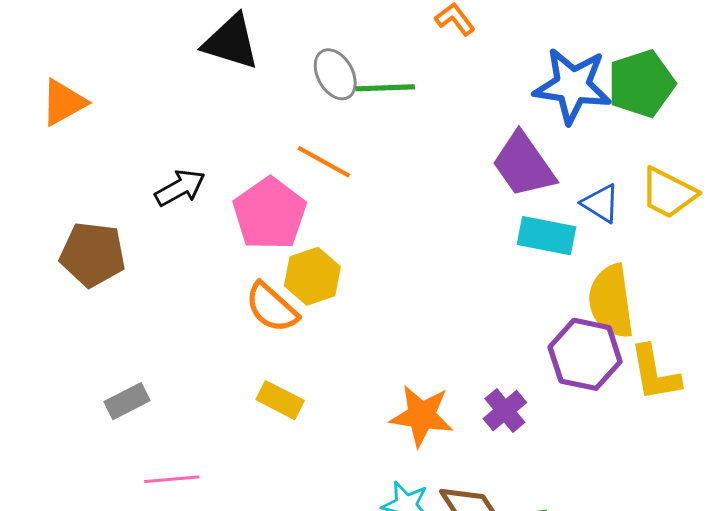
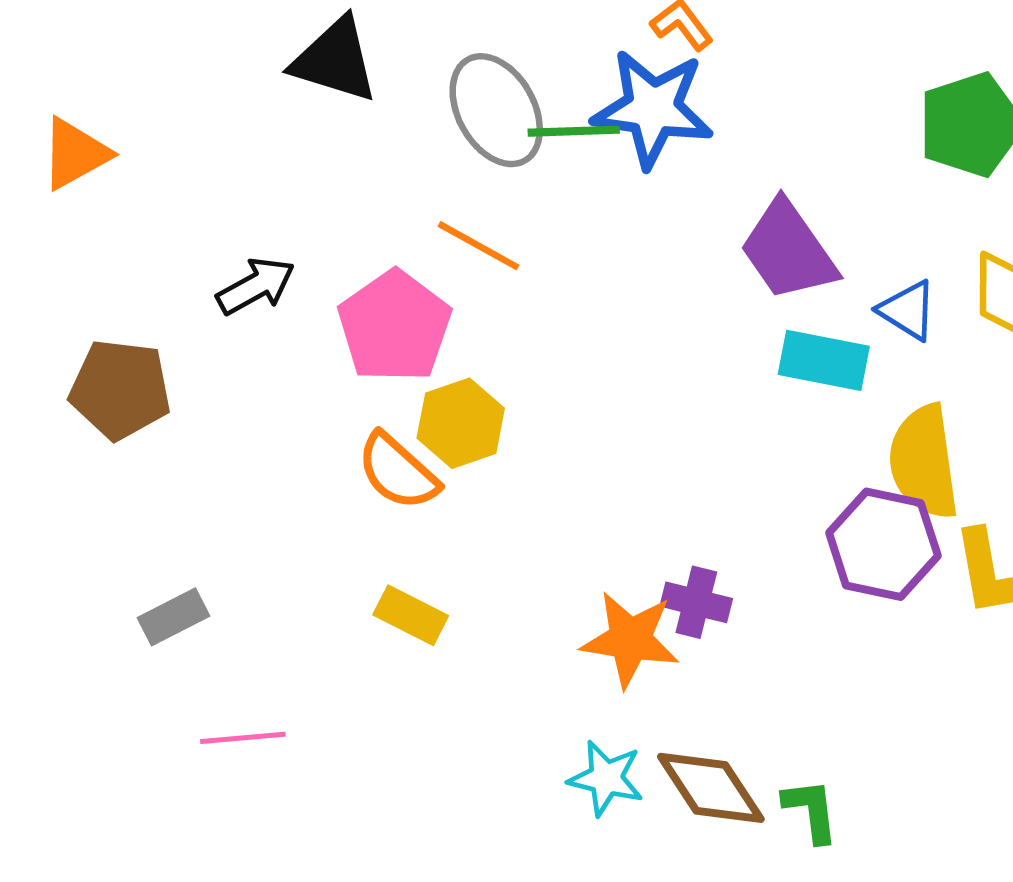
gray ellipse: (335, 74) -> (496, 110), size x1.4
blue star: (573, 86) -> (653, 109), moved
purple cross: (505, 411) -> (696, 602), moved, turned -36

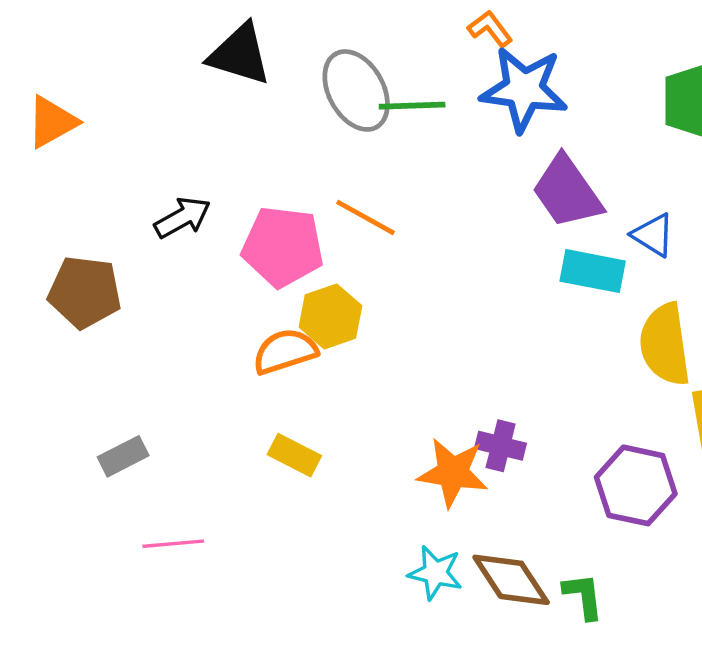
blue star: (653, 109) -> (524, 89), moved
orange line: (478, 246) -> (365, 217), moved
pink pentagon: (395, 326) -> (283, 247), turned -30
orange semicircle: (398, 472) -> (285, 351), turned 120
purple hexagon: (883, 544) -> (636, 485), moved

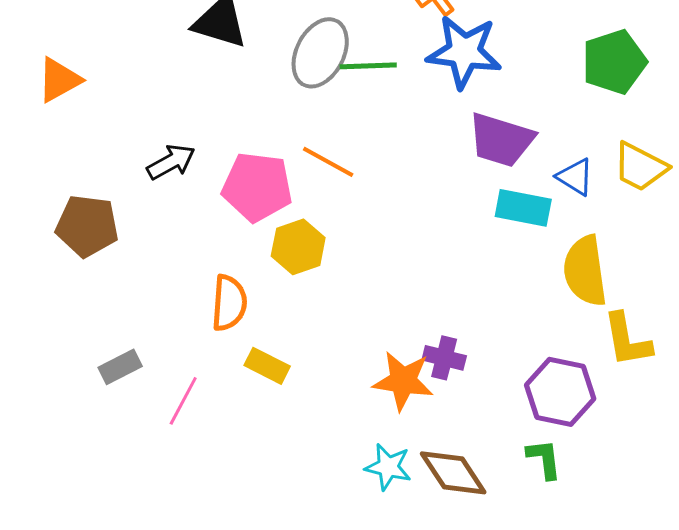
gray ellipse: (356, 90) -> (320, 53), turned 56
purple trapezoid: (567, 192) -> (501, 140), turned -38
orange semicircle: (285, 351) -> (229, 303), moved, turned 112
pink line: (173, 544) -> (183, 401), moved, turned -57
green L-shape: (583, 596) -> (544, 459), moved

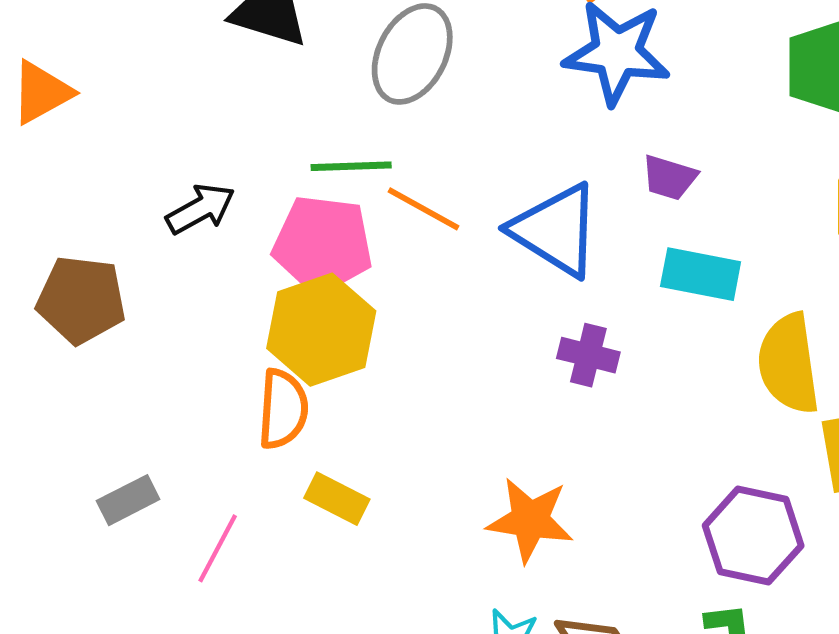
green line: (368, 66) -> (351, 166), moved
purple trapezoid: (501, 140) -> (669, 178), size x0.6
blue triangle: (575, 177) -> (556, 230), moved, size x1.8
yellow hexagon: (298, 247) -> (321, 330), moved, size x1.4
purple cross: (444, 358) -> (588, 355), moved

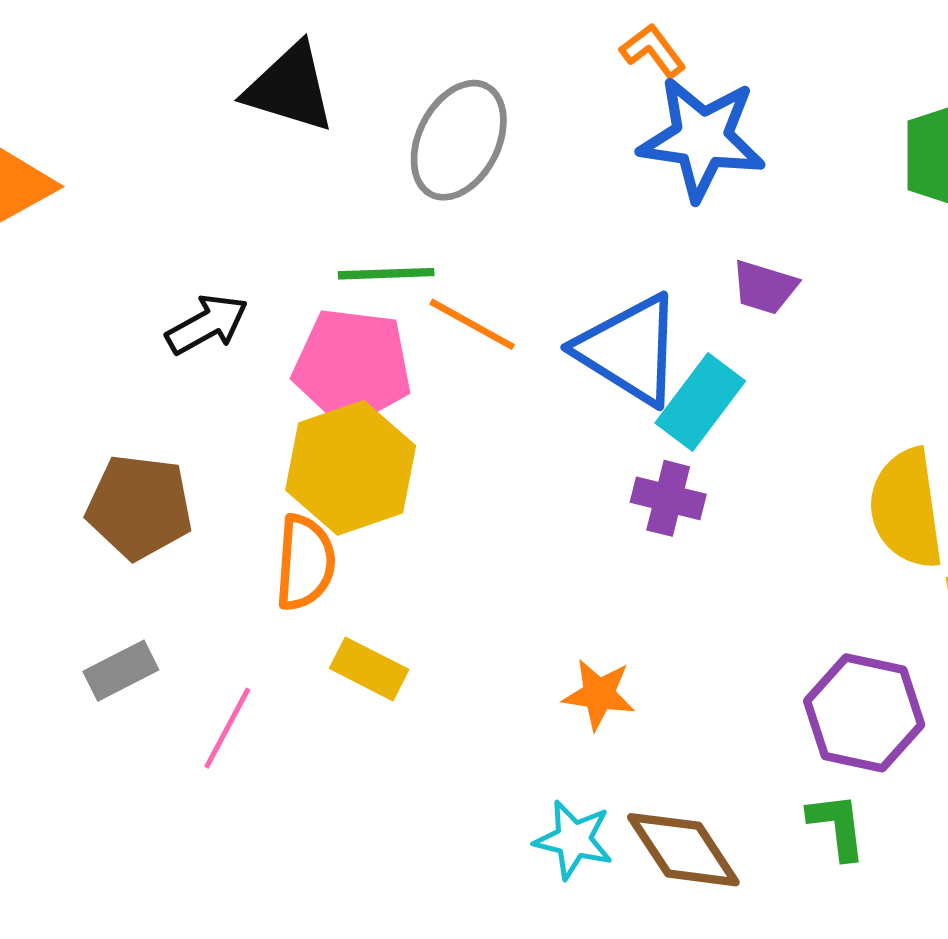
cyan rectangle: (701, 274) -> (700, 402), moved, turned -64
brown pentagon: (81, 300) -> (139, 507), moved
orange star: (530, 520) -> (599, 694), size x0.7

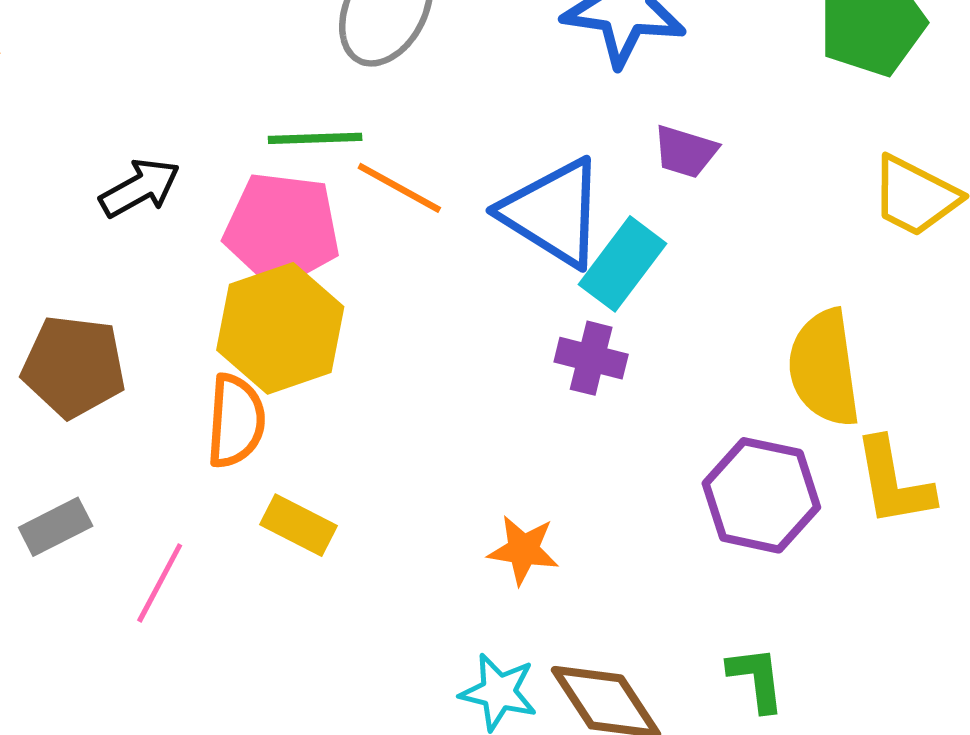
purple hexagon: (864, 713) -> (761, 495), moved

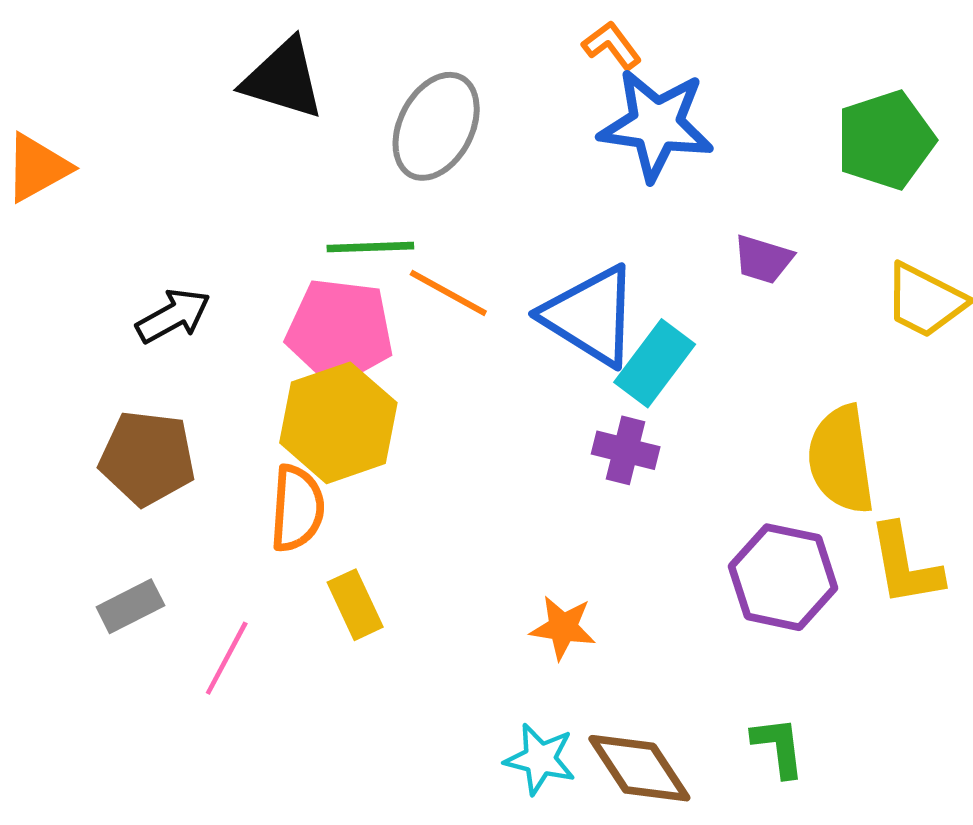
purple trapezoid: (685, 152) -> (763, 259), moved
black arrow: (140, 188) -> (173, 316), moved
yellow rectangle: (299, 525) -> (355, 605), turned 38

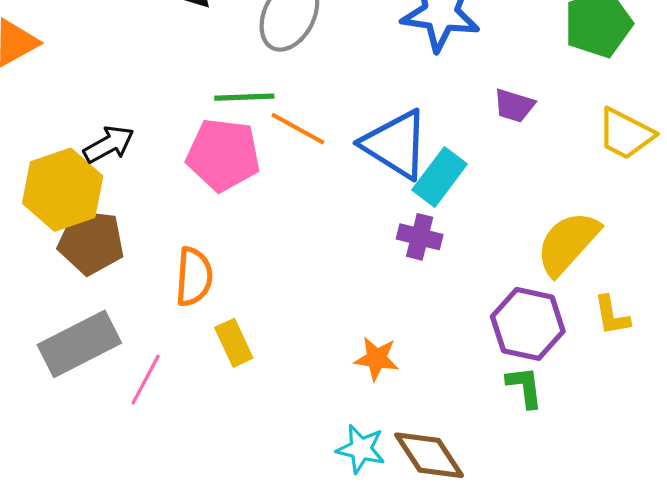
yellow hexagon: (338, 423) -> (63, 190), moved
yellow semicircle: (841, 459) -> (568, 243), turned 50
yellow L-shape: (905, 565) -> (612, 316), size x0.7
gray rectangle: (130, 606) -> (79, 344), size x1.8
green L-shape: (778, 747) -> (525, 387), moved

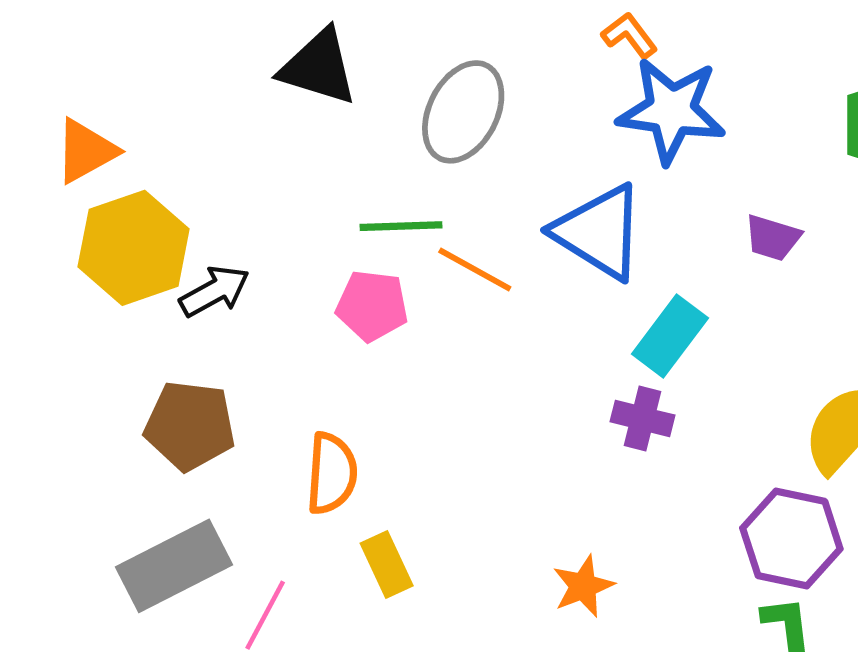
blue triangle: (395, 144) -> (599, 232), moved
pink pentagon: (223, 155) -> (372, 306), size x0.7
yellow hexagon: (63, 190) -> (134, 248), moved
orange star: (377, 359) -> (583, 586), turned -30

